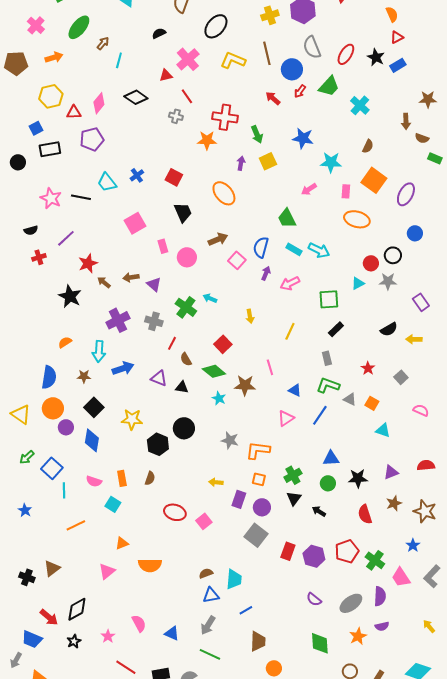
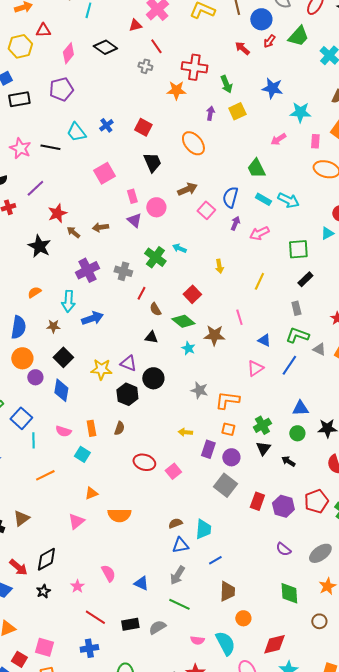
red triangle: (74, 112) -> (43, 30), moved
purple triangle: (154, 284) -> (134, 220), moved
purple triangle: (159, 378) -> (128, 363), moved

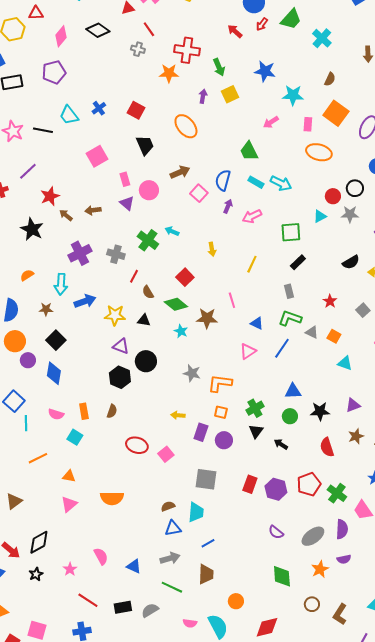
yellow star: (101, 369) -> (115, 315), moved
gray square: (225, 485) -> (206, 479), moved, turned -30
orange triangle: (91, 493) -> (69, 476), moved, turned 32
gray arrow: (177, 575) -> (170, 558), turned -138
brown trapezoid: (227, 591) -> (206, 574), moved

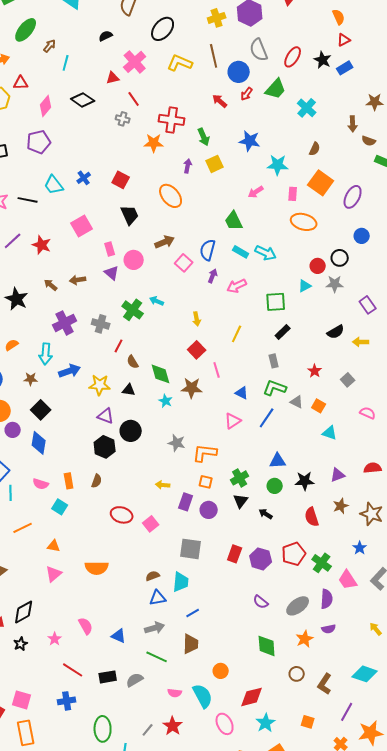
red star: (50, 196) -> (42, 245), moved, turned -30
red square: (185, 277) -> (197, 350), moved
green diamond: (176, 304) -> (161, 374), turned 35

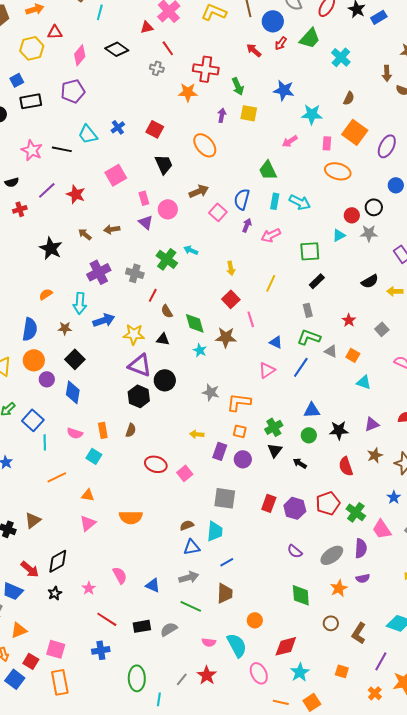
yellow square: (215, 164) -> (249, 113), turned 36
cyan rectangle: (241, 252) -> (275, 201), turned 70
purple triangle: (106, 416) -> (140, 365), size x1.4

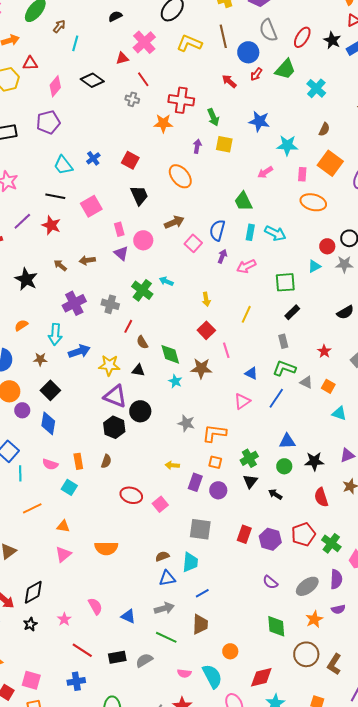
black line: (62, 149) -> (55, 196), moved
brown circle: (331, 623) -> (306, 654), size x1.6

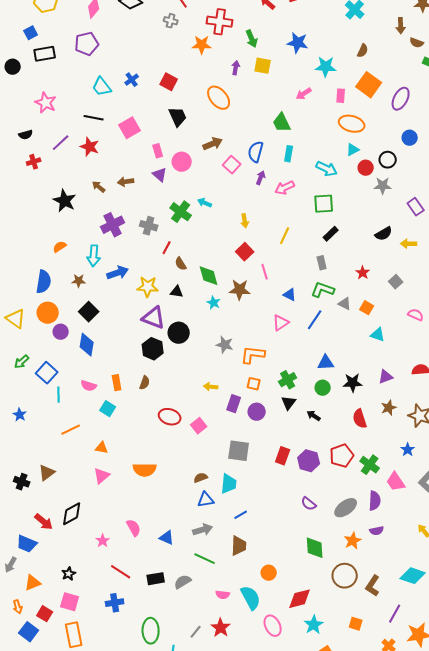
cyan arrow: (275, 233) -> (327, 169), moved
cyan triangle: (314, 266) -> (353, 150), moved
black star: (30, 624) -> (69, 574), moved

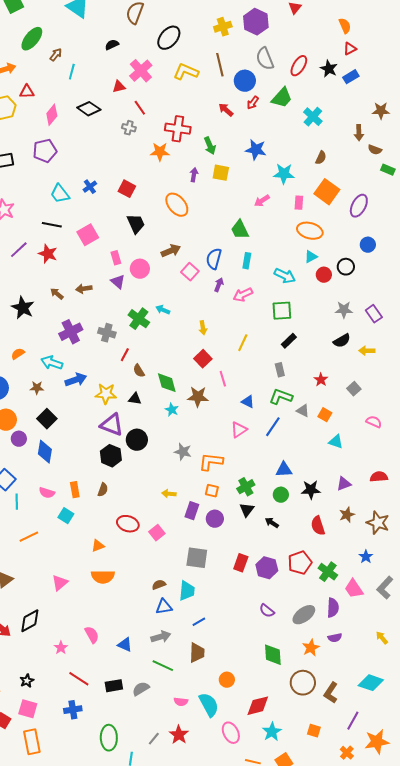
gray star: (383, 186) -> (344, 310), moved
cyan arrow: (94, 256) -> (52, 363), turned 105
orange triangle: (102, 448) -> (98, 546), moved, turned -32

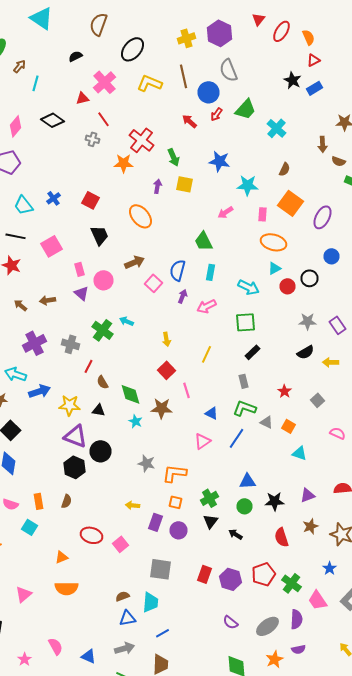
red ellipse: (299, 66) -> (282, 31), moved
red cross: (178, 129) -> (142, 140), turned 30

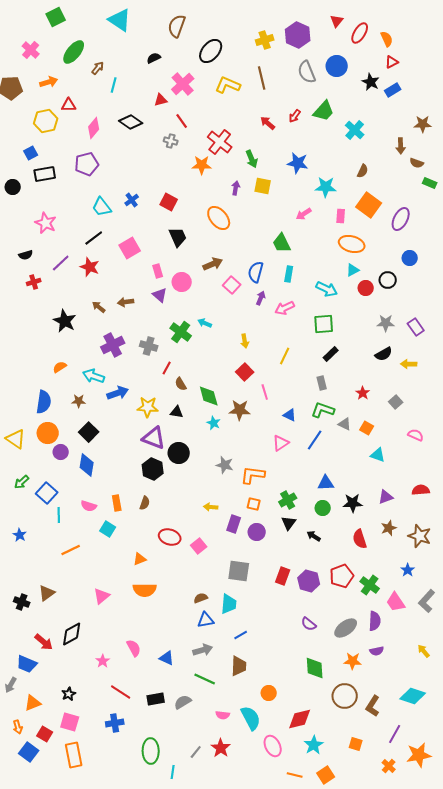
blue circle: (208, 92) -> (337, 66), moved
black line: (16, 236) -> (94, 238), turned -48
orange star: (274, 659) -> (353, 661), turned 30

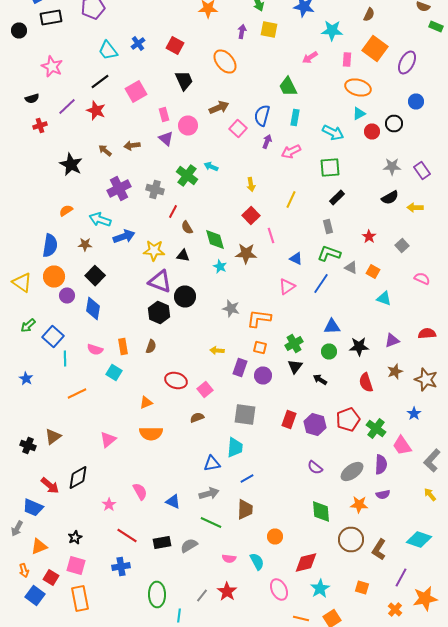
brown semicircle: (201, 598) -> (197, 418), moved
gray L-shape: (427, 601) -> (432, 460), moved
cyan semicircle: (251, 718) -> (257, 562), size x0.7

